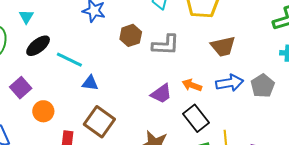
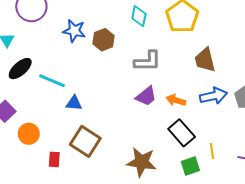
brown hexagon: (131, 35) -> (103, 40), moved
brown trapezoid: (223, 46) -> (205, 60), turned 92
purple trapezoid: (161, 94) -> (146, 96), moved

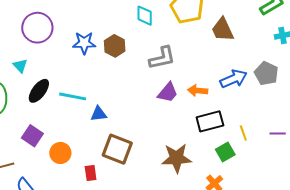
brown trapezoid: (205, 60) -> (223, 30), moved
black rectangle: (182, 133) -> (210, 121), turned -52

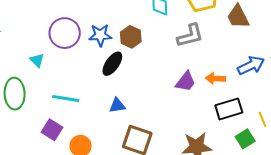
purple circle: (37, 28) -> (65, 33), moved
gray L-shape: (162, 58) -> (190, 36), moved
black ellipse: (39, 91) -> (112, 64), moved
cyan line: (73, 96) -> (66, 99), moved

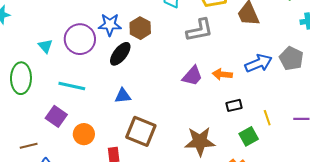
purple circle: (65, 33) -> (80, 39), moved
black rectangle: (229, 109) -> (234, 105), size x0.6

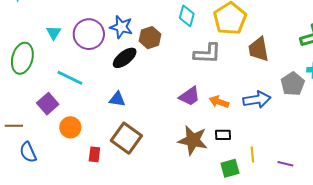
gray pentagon: (291, 59) -> (293, 84), moved
brown star: (200, 141) -> (193, 140), moved

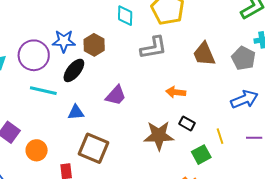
brown trapezoid: (259, 49) -> (204, 54), moved
cyan line: (70, 78) -> (43, 91), moved
purple trapezoid: (190, 96) -> (116, 95), moved
blue arrow: (257, 100) -> (244, 99), moved
black rectangle: (223, 135) -> (187, 123), turned 42

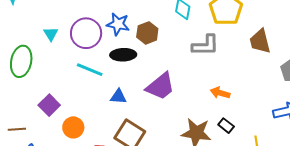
brown trapezoid: (204, 54) -> (260, 41), moved
black ellipse: (74, 70) -> (123, 55), turned 40
purple trapezoid: (116, 95) -> (160, 86), size x1.4

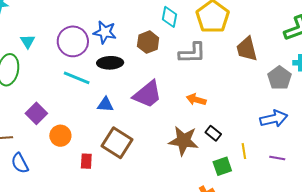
brown hexagon: (147, 33) -> (148, 42), moved
cyan triangle: (51, 34) -> (28, 41), moved
orange arrow: (220, 93) -> (196, 100), moved

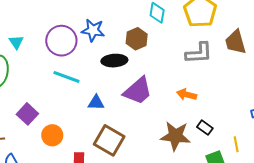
gray L-shape: (192, 53) -> (199, 53), moved
black ellipse: (110, 63) -> (114, 61), moved

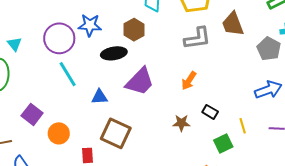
cyan line: (66, 77) -> (68, 74), turned 44
orange arrow: (187, 94) -> (189, 81), turned -66
brown star: (175, 136) -> (181, 123), size x0.6

